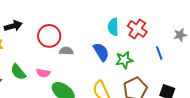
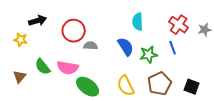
red cross: (137, 29) -> (179, 25), moved
blue line: (159, 53) -> (173, 48), moved
pink semicircle: (43, 73) -> (68, 68), size x1.5

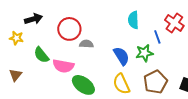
blue semicircle: (126, 47) -> (121, 56), moved
blue line: (173, 48) -> (157, 37), moved
green semicircle: (43, 67) -> (41, 55), moved

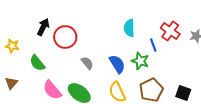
black arrow: (33, 19) -> (43, 27), moved, turned -48
gray semicircle: (86, 44) -> (87, 63), moved, turned 48
green star: (144, 53) -> (140, 61), turned 30
pink semicircle: (63, 66) -> (52, 90), moved, turned 40

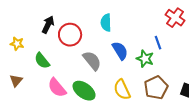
cyan semicircle: (129, 28) -> (106, 23), moved
red cross: (170, 31) -> (175, 18), moved
gray semicircle: (87, 63) -> (92, 61), size x1.5
blue semicircle: (117, 64) -> (120, 51), moved

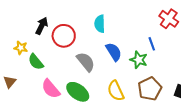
yellow star: (17, 44) -> (21, 48), moved

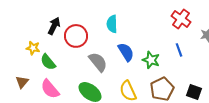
blue line: (152, 44) -> (179, 50), moved
pink semicircle: (51, 89) -> (50, 89), moved

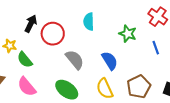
blue semicircle: (126, 52) -> (110, 61), moved
green star: (151, 60) -> (128, 34), moved

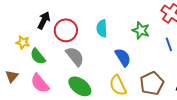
cyan semicircle: (89, 22) -> (102, 28), moved
gray semicircle: (75, 60) -> (75, 56), moved

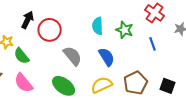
cyan semicircle: (102, 28) -> (98, 26), moved
gray semicircle: (75, 56) -> (73, 56), moved
yellow semicircle: (118, 85) -> (102, 85), turned 90

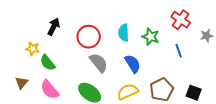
red circle: (50, 30) -> (89, 37), moved

